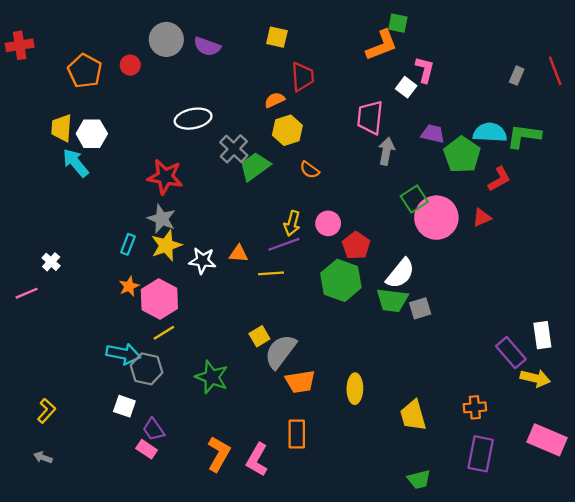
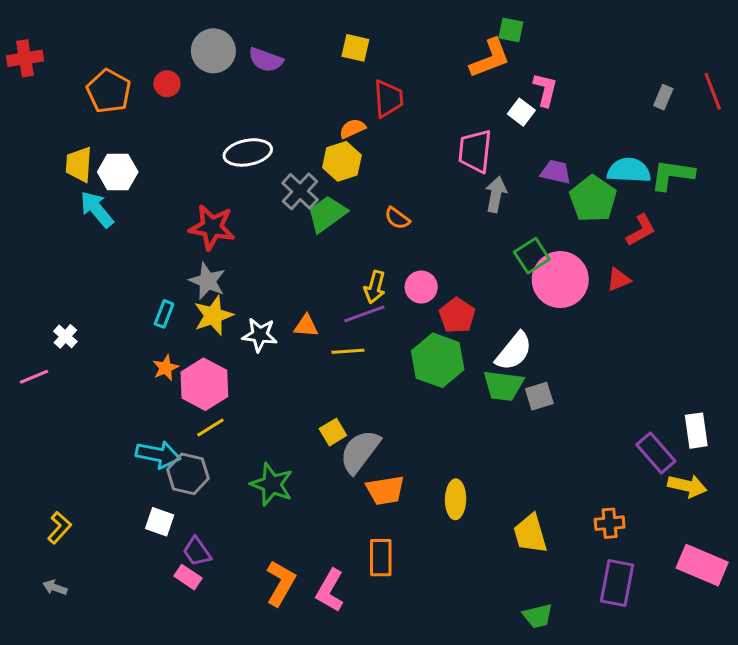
yellow hexagon: (287, 130) -> (342, 161), moved

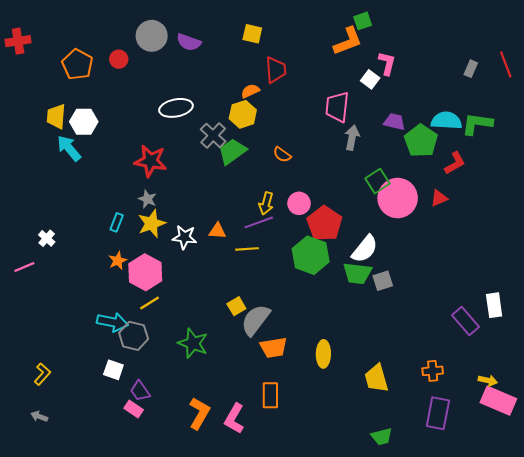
green square: (511, 30) -> (363, 21), turned -30
gray star: (207, 281) -> (147, 199), size x0.7
red pentagon: (457, 315) -> (324, 223), size x1.4
yellow arrow: (687, 486) -> (488, 380), moved, size x0.7

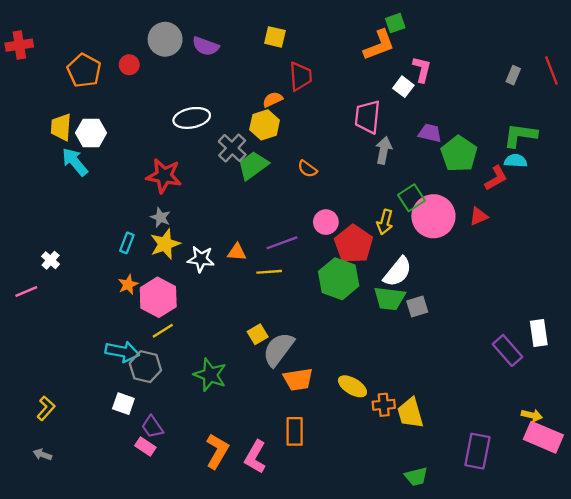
cyan semicircle: (446, 121) -> (516, 161), moved, size x0.7
yellow arrow: (266, 203) -> (385, 222), moved
yellow ellipse: (323, 354) -> (352, 386), turned -60
orange cross: (433, 371) -> (384, 405), moved

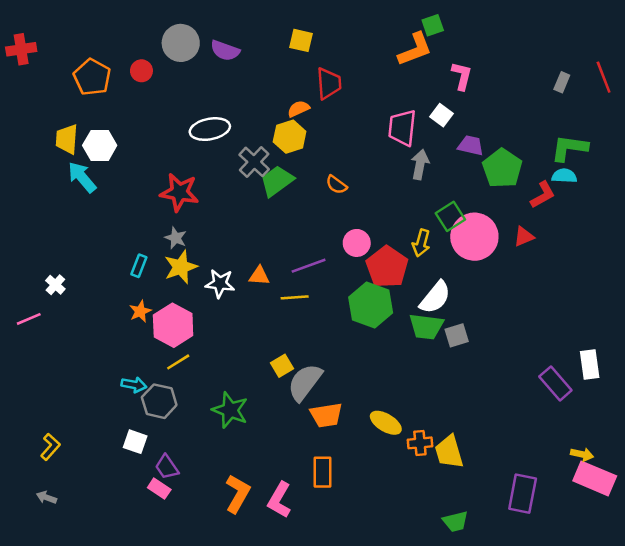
white square: (403, 87) -> (442, 115), moved
cyan arrow: (122, 352) -> (134, 385), size x0.7

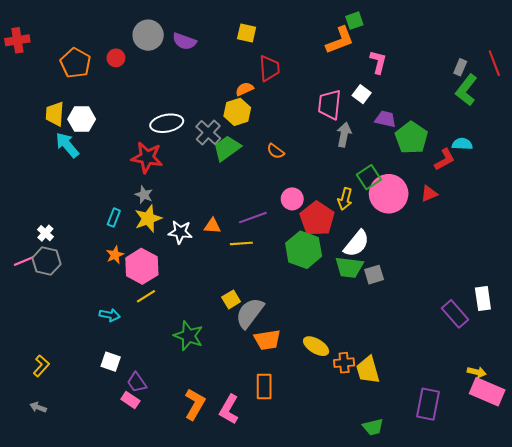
white ellipse: (210, 129) -> (167, 123), moved
green L-shape: (569, 148) -> (466, 90), moved, turned -60
gray hexagon: (159, 401) -> (46, 261), moved

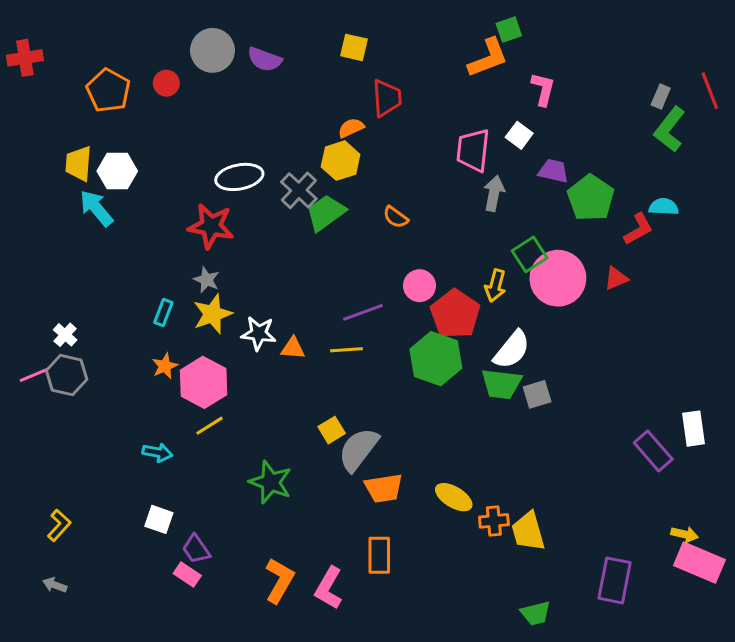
orange triangle: (212, 226) -> (293, 348), moved

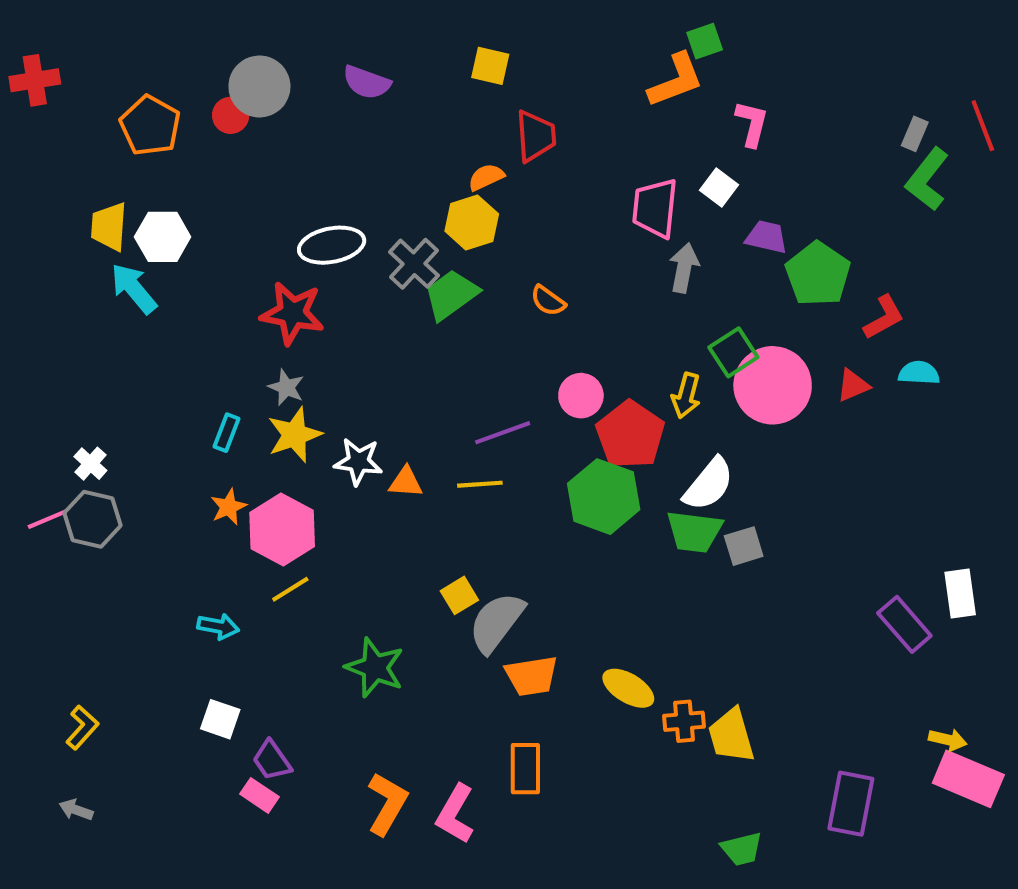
gray circle: (212, 50) -> (259, 86), moved
cyan semicircle: (664, 207) -> (919, 373), moved

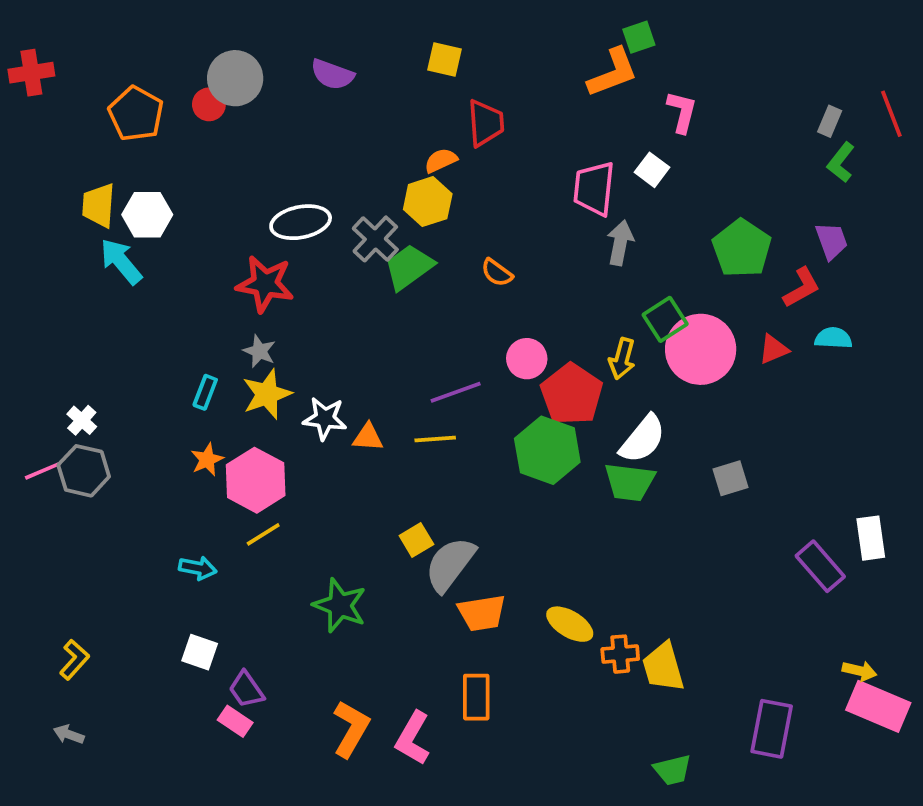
green L-shape: (927, 179) -> (841, 162), size x0.7
purple trapezoid: (766, 237) -> (831, 241), moved, turned 57
gray square: (744, 546) -> (731, 478), moved

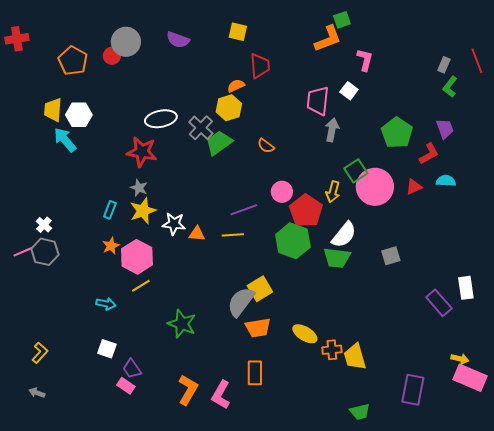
yellow square: (416, 540) -> (260, 289), moved, size x1.4

